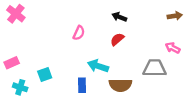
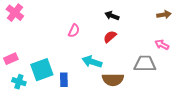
cyan square: (45, 75) -> (42, 70), size x1.6
blue rectangle: (82, 85) -> (64, 80), moved

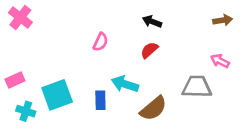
blue rectangle: (64, 80) -> (100, 100), moved
brown semicircle: (113, 80) -> (153, 108), turned -40

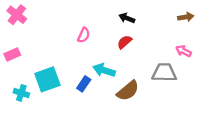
pink rectangle: (15, 80) -> (12, 54), moved
blue rectangle: (100, 100) -> (84, 84), turned 35

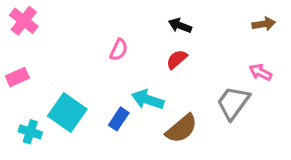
gray trapezoid: (164, 73) -> (233, 103), turned -55
cyan square: (47, 79) -> (67, 112), turned -35

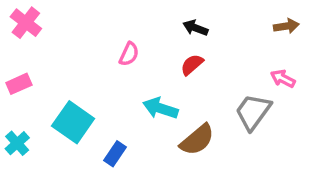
blue rectangle: (119, 119) -> (115, 154), moved
cyan cross: (30, 132) -> (17, 143), moved, turned 30

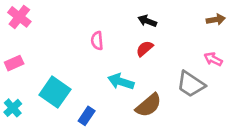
pink semicircle: (129, 54) -> (97, 41), turned 150
gray trapezoid: (253, 112) -> (191, 84), turned -92

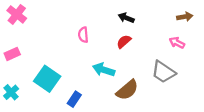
pink arrow: (213, 59) -> (177, 43), moved

